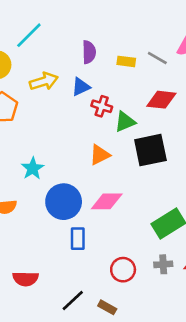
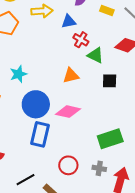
green triangle: (125, 122) -> (95, 55), turned 36
black square: (150, 150) -> (110, 81), size x0.6
blue rectangle: (78, 239) -> (40, 134), size x1.4

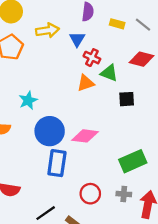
blue triangle: (69, 21) -> (77, 39), turned -42
orange triangle: (71, 76) -> (86, 83), moved

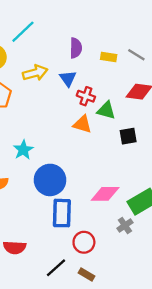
orange triangle: (86, 83) -> (82, 124), turned 42
pink diamond: (85, 136) -> (105, 194), moved
red circle: (90, 194) -> (84, 242), moved
gray cross: (124, 194) -> (125, 225), moved, turned -32

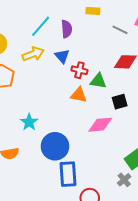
cyan line: (23, 32) -> (41, 26), moved
yellow rectangle: (109, 57) -> (93, 11), moved
pink diamond: (105, 194) -> (100, 125), moved

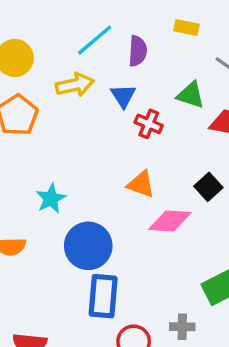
green triangle: (98, 81) -> (191, 95), moved
orange triangle: (79, 95) -> (141, 184), moved
black square: (120, 102) -> (208, 187), turned -35
gray cross: (124, 180) -> (182, 327), moved, turned 32

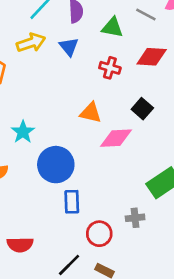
green triangle: (191, 95) -> (112, 27), moved
red cross: (149, 124) -> (110, 68), moved
blue rectangle: (103, 296) -> (72, 202), size x0.7

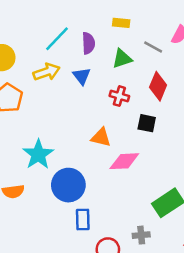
green triangle: (112, 27) -> (122, 59), turned -30
red diamond: (152, 57) -> (158, 86), turned -72
black square: (142, 109) -> (147, 123), moved, turned -30
cyan star: (23, 132) -> (38, 154), size x1.4

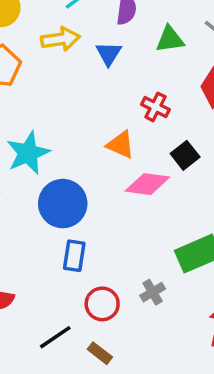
red cross: (119, 96) -> (155, 107), moved
black square: (147, 123) -> (185, 155), moved, turned 30
gray cross: (141, 235) -> (153, 292), turned -35

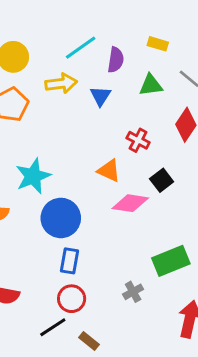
red circle: (102, 304) -> (72, 299), moved

